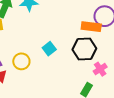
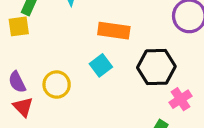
orange rectangle: (91, 27) -> (114, 31), moved

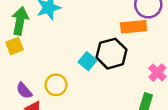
orange rectangle: (114, 31) -> (134, 27), moved
black hexagon: (156, 67) -> (111, 54), moved

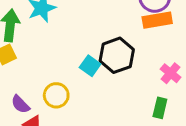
orange rectangle: (134, 27) -> (157, 20), moved

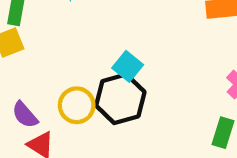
black hexagon: (117, 55) -> (120, 99), moved

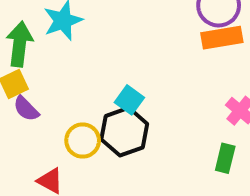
purple semicircle: (25, 115) -> (26, 109), moved

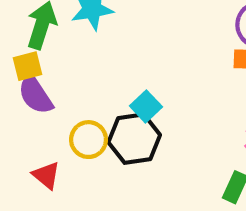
purple semicircle: (26, 109) -> (35, 95), size x1.4

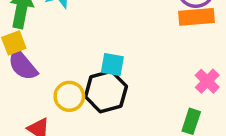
cyan square: (146, 106) -> (112, 65), turned -30

